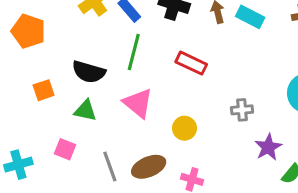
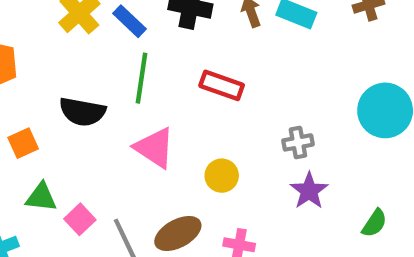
green triangle: (85, 111) -> (41, 197), moved
purple star: (268, 147) -> (309, 191), moved
pink square: (65, 149) -> (80, 219), moved, turned 30

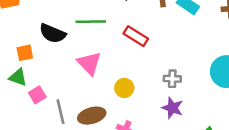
green line: (141, 78) -> (91, 22), turned 68
orange square: (23, 143) -> (25, 53), moved
purple star: (309, 191) -> (172, 108), turned -30

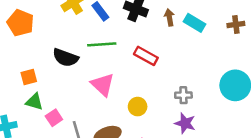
orange square: (25, 53) -> (29, 77), moved

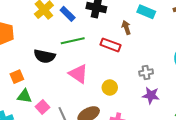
brown arrow: (169, 17) -> (126, 27), moved

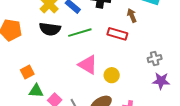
black semicircle: (45, 56) -> (50, 29), moved
yellow circle: (110, 87) -> (112, 75), moved

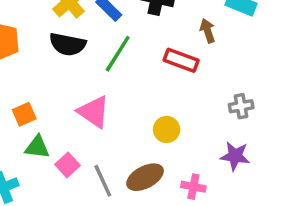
green line: (80, 33) -> (118, 54), turned -45
pink triangle: (88, 65) -> (94, 112), moved
purple star: (161, 81) -> (235, 156), moved

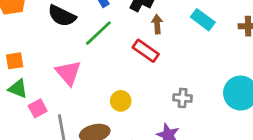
brown arrow: (208, 31) -> (157, 24), moved

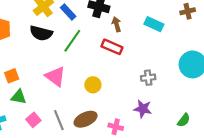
cyan rectangle: (203, 20) -> (154, 24), moved
yellow circle: (121, 101) -> (93, 85), moved
pink square: (38, 108) -> (33, 120), moved

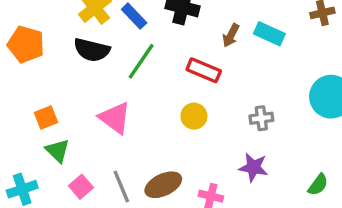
brown arrow: (117, 24) -> (231, 35), moved, turned -136
yellow circle: (93, 85) -> (194, 116), moved
green triangle: (19, 97) -> (57, 151), turned 35

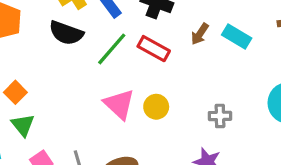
red rectangle: (204, 70) -> (154, 49), moved
orange square: (46, 118) -> (15, 92), turned -30
pink triangle: (115, 118) -> (119, 104), moved

